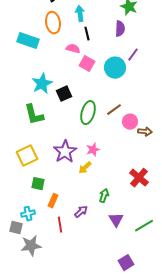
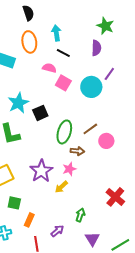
black line: (87, 34) -> (63, 53), turned -48
brown arrow: (145, 132) -> (77, 151), moved

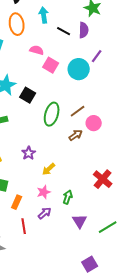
black line: (63, 53) -> (64, 31), moved
black square: (40, 113) -> (28, 95), turned -35
brown arrow: (77, 151) -> (76, 135), moved, turned -40
pink star: (69, 169) -> (44, 192), moved
purple star: (41, 171) -> (29, 153), size x0.6

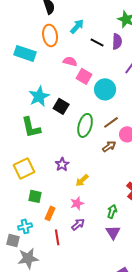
cyan arrow: (44, 15) -> (77, 26), turned 49
cyan circle: (79, 69) -> (105, 89), moved
green arrow: (68, 197) -> (112, 211), moved

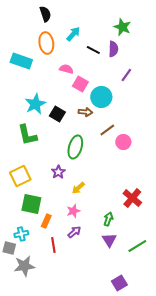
green ellipse: (85, 125) -> (75, 147), moved
brown arrow: (109, 146) -> (85, 112), moved, turned 40
green square: (35, 196) -> (31, 204), size x1.5

